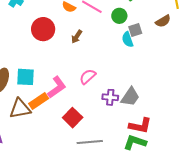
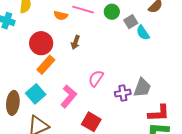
cyan semicircle: (128, 39) -> (143, 33), moved
cyan square: (25, 77) -> (36, 94), turned -30
orange rectangle: (39, 101) -> (46, 65), moved

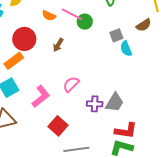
green circle: (112, 12) -> (85, 22), moved
orange rectangle: (46, 65) -> (14, 61), moved

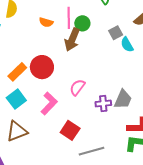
pink line: (72, 14) -> (69, 18), turned 70
red circle: (24, 39) -> (42, 67), moved
brown arrow: (58, 45) -> (72, 40), moved, size x1.6

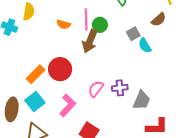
purple cross: (103, 104) -> (120, 88), moved

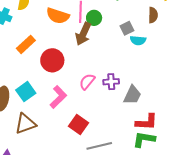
brown semicircle: (159, 20) -> (153, 15), turned -49
orange semicircle: (64, 24) -> (58, 16), size x1.6
cyan semicircle: (145, 45) -> (138, 40), turned -56
orange rectangle: (35, 74) -> (26, 44), moved

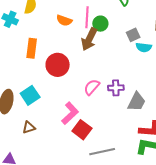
orange semicircle: (58, 16) -> (64, 20), size x0.7
orange rectangle: (26, 44) -> (32, 48), turned -42
pink L-shape: (58, 97) -> (70, 113), moved
brown triangle: (25, 124) -> (29, 127), size x0.6

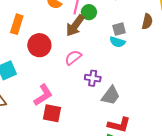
cyan semicircle: (144, 47) -> (117, 42), moved
pink semicircle: (92, 87) -> (73, 58), moved
red square: (82, 130) -> (52, 113), turned -36

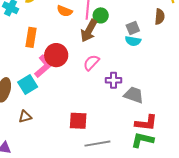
pink L-shape: (43, 95) -> (43, 66), moved
gray trapezoid: (111, 96) -> (134, 95), turned -100

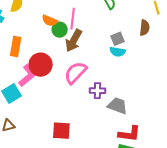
green circle: (101, 15) -> (60, 30), moved
pink semicircle: (91, 63) -> (76, 73), size x1.4

